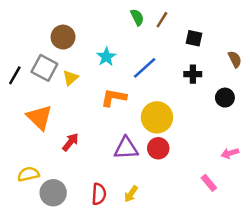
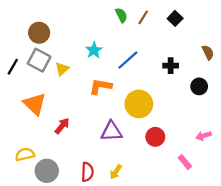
brown circle: (63, 37) -> (39, 33), moved
black square: (194, 38) -> (175, 18), moved, turned 32
red circle: (158, 148) -> (155, 137), moved

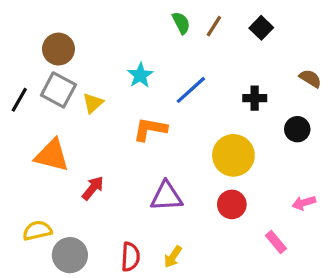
brown semicircle: (208, 52) -> (310, 78), turned -32
orange triangle: (35, 104) -> (52, 155), turned -30
yellow circle: (139, 104) -> (233, 155), moved

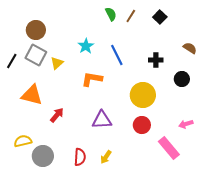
blue line: (191, 90) -> (117, 55), turned -75
pink rectangle: (276, 242) -> (169, 148), size x1.6

